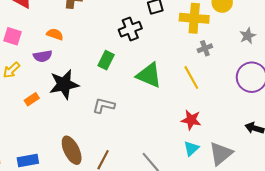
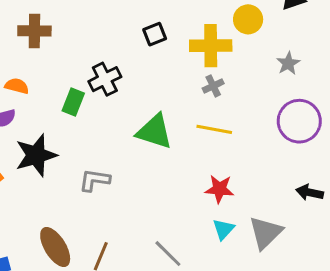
black cross: (130, 29) -> (105, 79), moved
gray cross: (205, 48) -> (213, 86), moved
green rectangle: (106, 60) -> (73, 102), moved
yellow line: (191, 78) -> (214, 129), turned -45

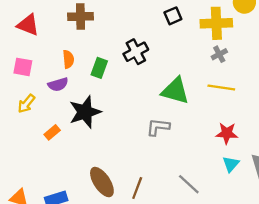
orange semicircle: (17, 86) -> (68, 59), turned 72
green rectangle: (73, 102) -> (99, 68), moved
gray L-shape: (95, 180) -> (158, 127), moved

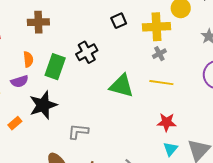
green rectangle: (99, 68) -> (55, 67), size x1.4
gray L-shape: (158, 127) -> (78, 132), moved

